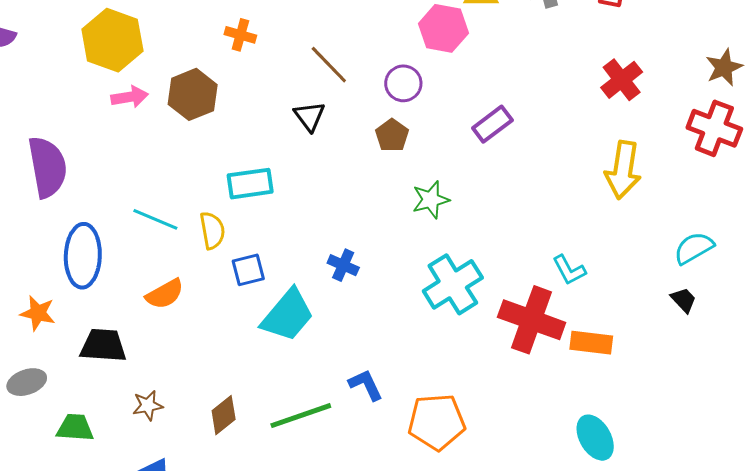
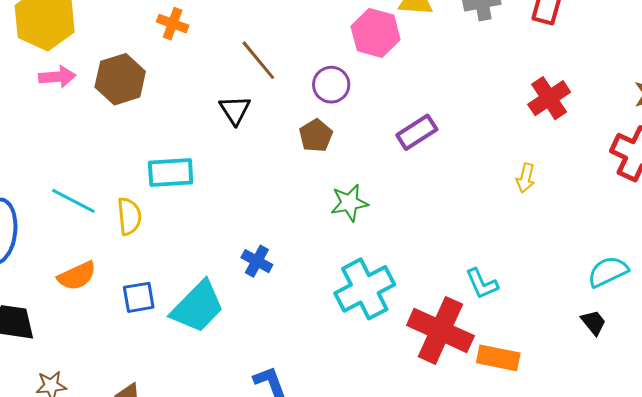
yellow arrow: (623, 170) -> (526, 178), moved, size x0.5
blue square: (248, 270) -> (139, 297), moved

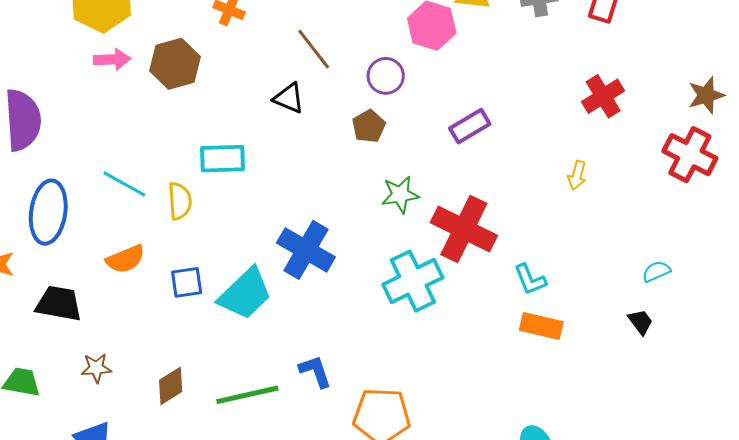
black triangle: (235, 110) -> (289, 98), turned -36
blue cross: (257, 261) -> (306, 250), size x1.8
cyan semicircle: (608, 272) -> (656, 271), size x0.7
red cross: (440, 330) -> (464, 229), moved
orange rectangle: (498, 358) -> (541, 326), moved

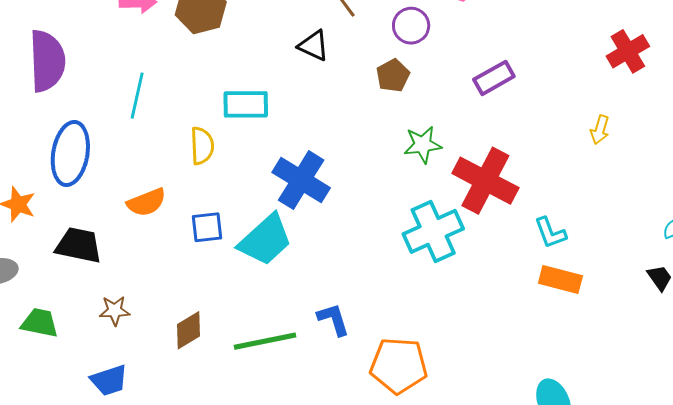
cyan line: (124, 184) -> (137, 96), moved, turned 72
blue cross: (306, 250) -> (301, 180), moved

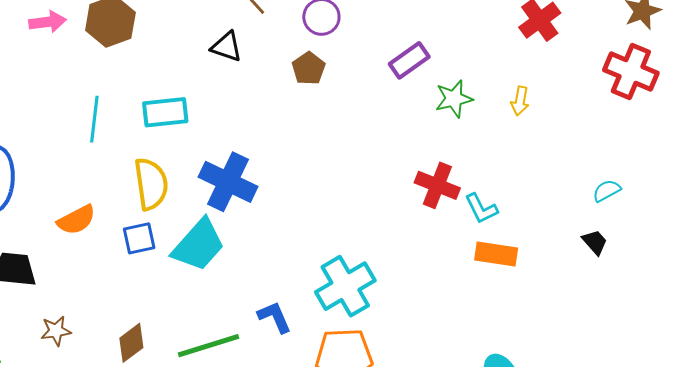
cyan line: (137, 96) -> (94, 119), moved
green star: (423, 145) -> (454, 99), moved
yellow semicircle: (202, 146) -> (151, 184), moved, size x1.4
red cross: (485, 181) -> (437, 185), moved, size x0.7
cyan cross: (433, 231) -> (345, 286), moved

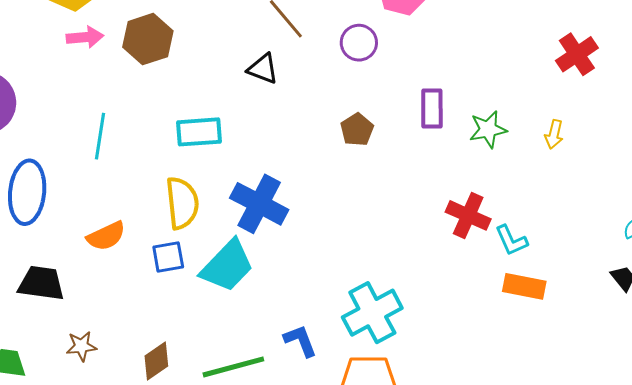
purple rectangle: (409, 60) -> (432, 109), moved, turned -57
brown pentagon: (309, 68) -> (357, 130), moved
cyan line: (94, 119) -> (100, 136), moved

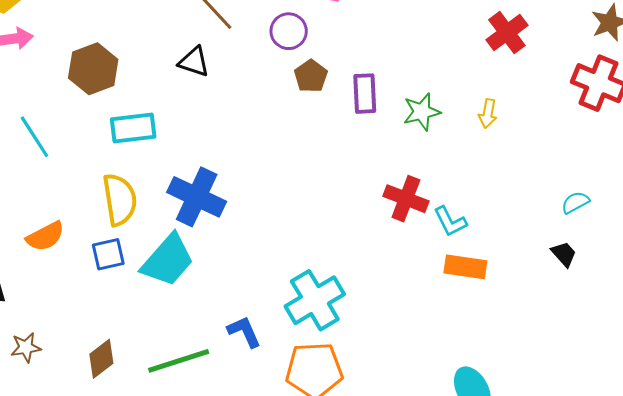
brown hexagon: (148, 39) -> (93, 69), moved
brown pentagon: (357, 130) -> (311, 76), moved
cyan line: (100, 136) -> (34, 137), turned -39

